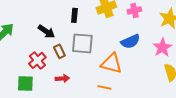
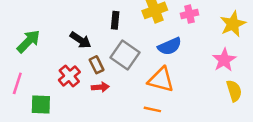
blue semicircle: (130, 41) -> (170, 46), moved
gray square: (82, 43) -> (125, 55), turned 30
red arrow: (62, 78) -> (100, 87), moved
green square: (25, 83) -> (41, 104), moved

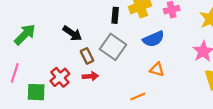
black rectangle: (115, 20) -> (115, 15), moved
red cross: (69, 76) -> (60, 77), moved
orange triangle: (161, 80) -> (157, 69), moved, size x0.6
orange line: (152, 109) -> (138, 97), turned -35

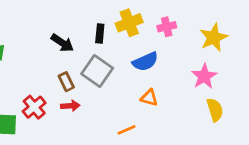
black arrow: (72, 33) -> (62, 43), moved

